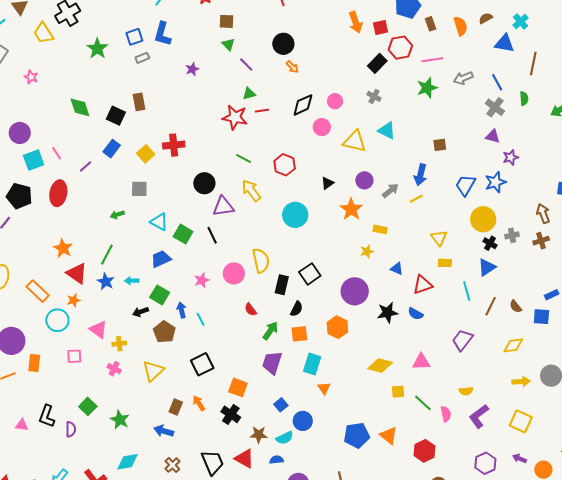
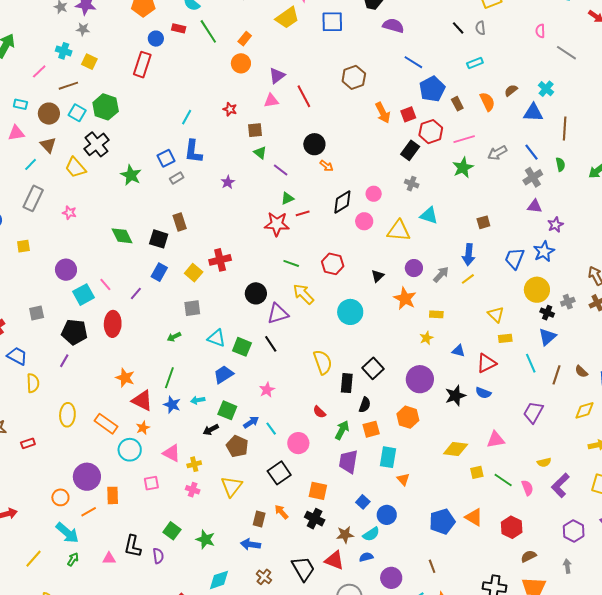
gray cross: (495, 107) -> (533, 177), turned 30
pink circle: (234, 273) -> (298, 443), moved
blue arrow: (182, 310) -> (251, 422), turned 77

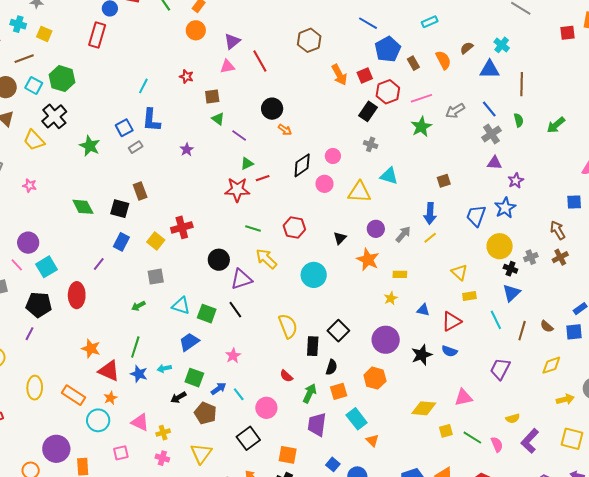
pink line: (105, 285) -> (17, 265), moved
cyan rectangle: (388, 457) -> (357, 419), turned -45

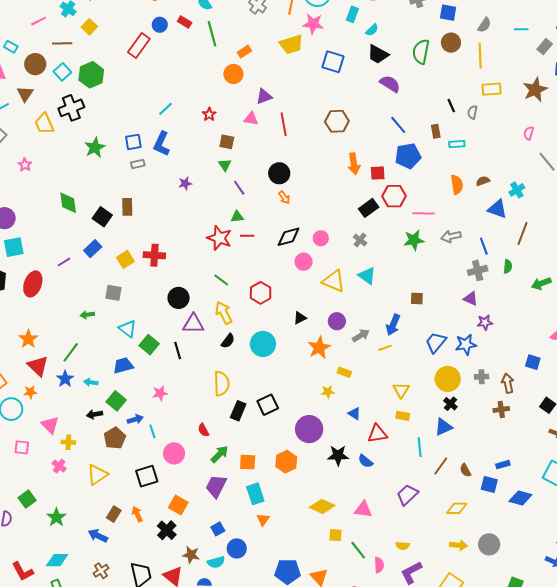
brown rectangle: (413, 63) -> (436, 131), moved
gray cross: (531, 257) -> (482, 377), moved
black semicircle: (332, 367) -> (228, 341), moved

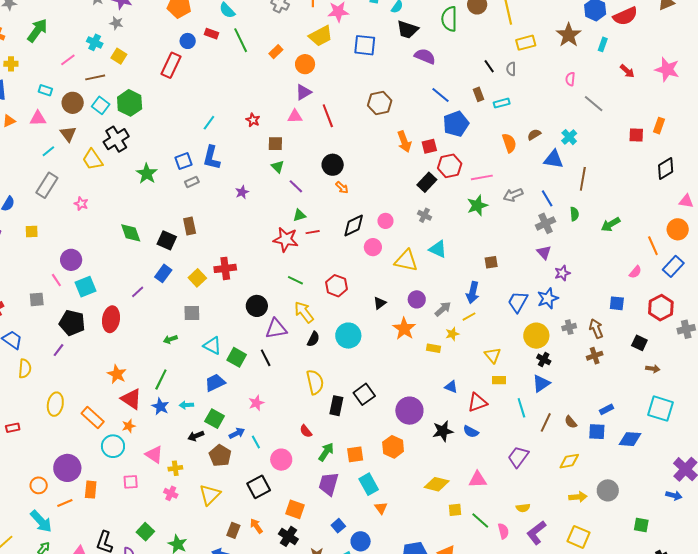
orange circle: (233, 74) -> (305, 64), moved
purple triangle: (471, 299) -> (544, 252), turned 35
yellow star: (328, 392) -> (452, 334), moved

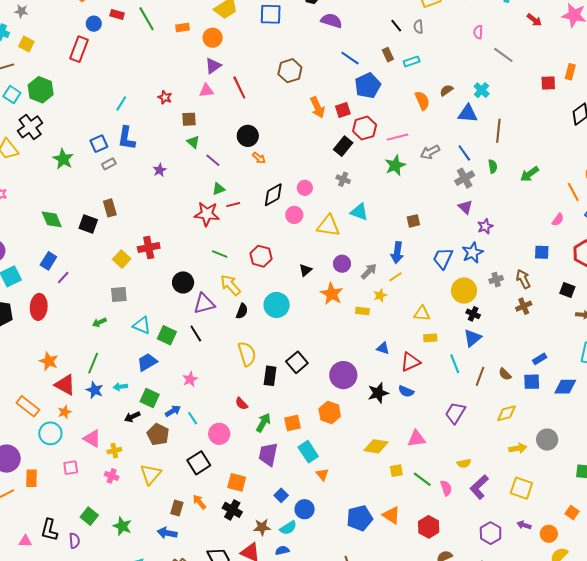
orange rectangle: (276, 52) -> (182, 27), turned 40
blue rectangle: (163, 273) -> (48, 261), moved
yellow triangle: (493, 355) -> (422, 314), turned -42

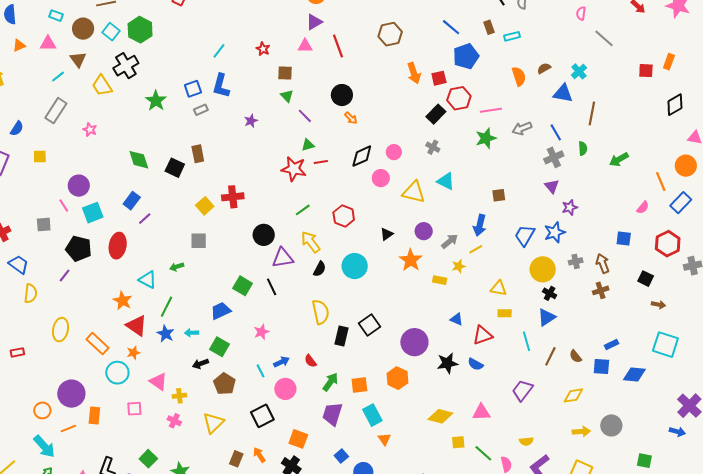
green line: (220, 254) -> (303, 210), turned -63
cyan triangle: (142, 325) -> (148, 280), moved
blue arrow: (173, 411) -> (281, 362), moved

